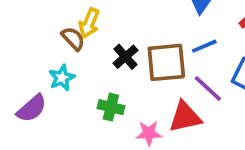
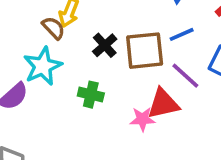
cyan star: (62, 78) -> (43, 66), size x1.5
pink star: (149, 133) -> (142, 119), moved

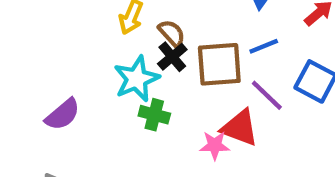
brown semicircle: (53, 28) -> (172, 33), moved
cyan star: (43, 66) -> (136, 79), moved
red triangle: (163, 104) -> (240, 128), turned 32

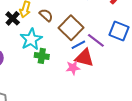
blue line: (264, 46) -> (78, 45), moved
black cross: (172, 57) -> (13, 18), moved
brown square: (219, 64) -> (71, 28), turned -35

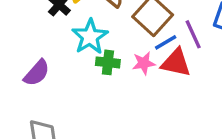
purple line: (96, 40) -> (193, 34), turned 30
pink star: (73, 68) -> (144, 63), moved

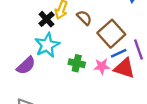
cyan star: (90, 37) -> (47, 45), moved

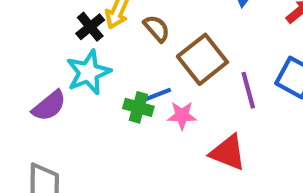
blue line: (119, 53) -> (157, 95), moved
red triangle: (124, 68) -> (228, 153), moved

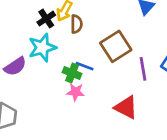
brown semicircle: (157, 28) -> (76, 24), moved, turned 36
blue line: (157, 95) -> (85, 66), turned 36
pink star: (182, 115) -> (75, 92), moved

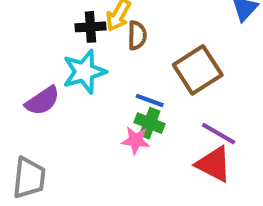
black cross: (46, 19) -> (90, 27), turned 30
purple line: (143, 69) -> (219, 134), moved, turned -50
green cross: (72, 73) -> (150, 123), moved

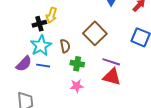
brown semicircle: (137, 35) -> (65, 46), moved
blue line: (150, 100) -> (43, 66), moved
pink star: (136, 140) -> (77, 86), moved

